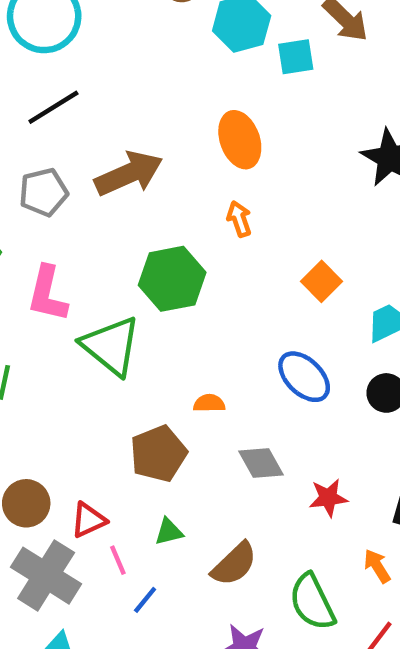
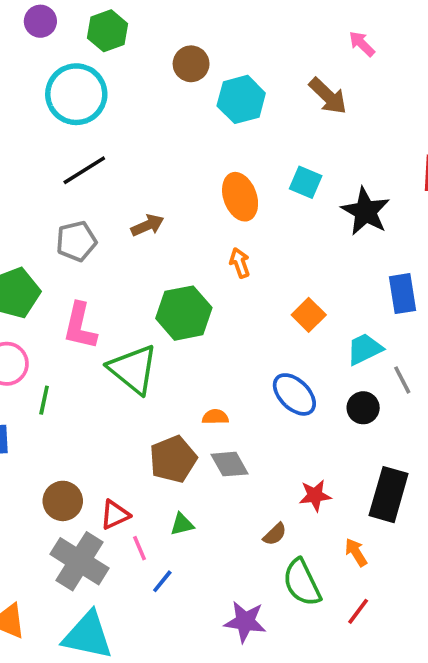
cyan square: (296, 57) -> (306, 182), moved, turned 32
brown arrow: (129, 174) -> (148, 225), size x0.6
gray diamond: (261, 463) -> (230, 464), moved
brown semicircle: (234, 564) -> (275, 534), moved, size x0.6

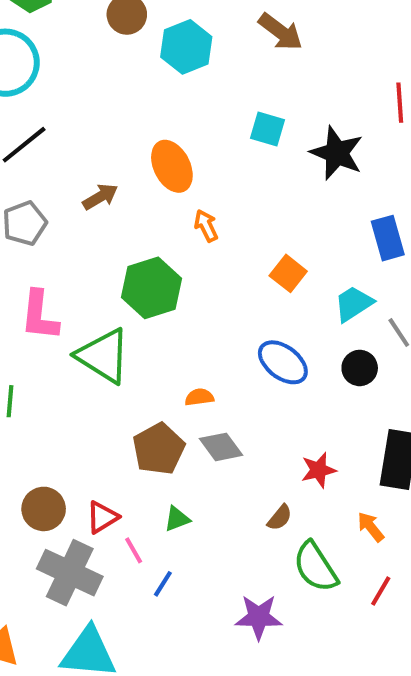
orange ellipse: (240, 197) -> (172, 166), moved

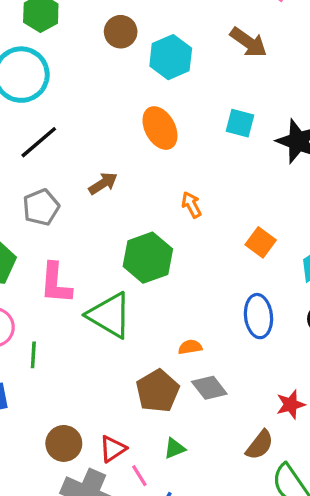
orange ellipse: (172, 166) -> (160, 128), moved
blue ellipse: (283, 362) -> (258, 316), turned 48
brown semicircle: (280, 518) -> (260, 445), size x1.4

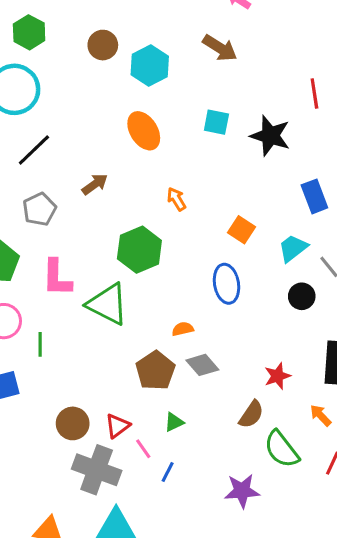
blue ellipse: (258, 316) -> (226, 284), moved

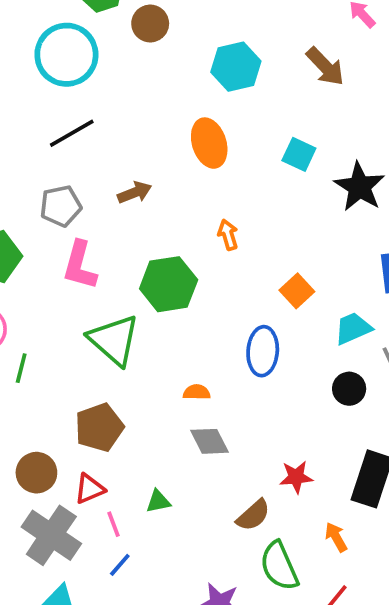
brown circle: (103, 45) -> (150, 24), moved
pink L-shape: (57, 278) -> (80, 265), moved
brown pentagon: (155, 371) -> (99, 427), moved
blue line: (168, 472) -> (120, 565), moved

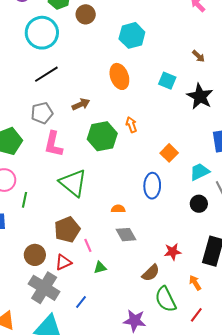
brown arrow: (325, 67) -> (198, 56), moved, size x0.6
green hexagon: (169, 284) -> (102, 136), moved
pink line: (114, 524) -> (88, 245), moved

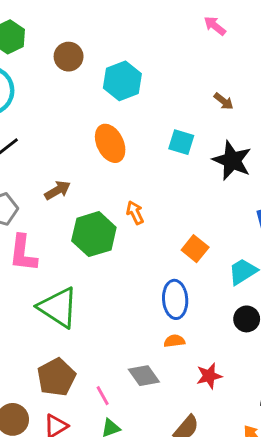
brown circle: (86, 14) -> (69, 57), moved
orange semicircle: (118, 209) -> (174, 341), moved
pink line: (88, 245) -> (103, 396), moved
red star: (173, 252) -> (209, 376), moved

